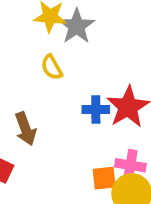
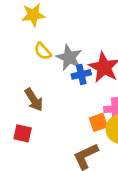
gray star: (77, 26) -> (69, 58), moved

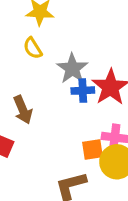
yellow semicircle: (43, 51) -> (33, 48), moved

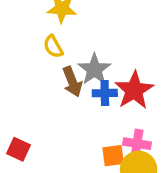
brown arrow: (23, 110) -> (72, 82), moved

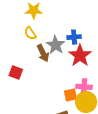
blue cross: (105, 93) -> (74, 37), moved
red square: (19, 149) -> (16, 73), moved

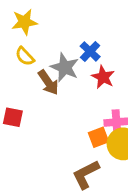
blue cross: (74, 37) -> (90, 51), turned -32
red star: (80, 56) -> (103, 77), size x0.7

